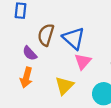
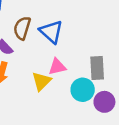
pink triangle: (83, 61) -> (57, 67), moved, turned 36

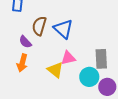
yellow triangle: (41, 81) -> (55, 70), turned -36

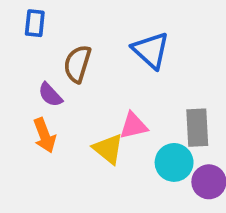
blue triangle: (63, 29) -> (151, 50), moved
orange arrow: (22, 63) -> (44, 135), turned -36

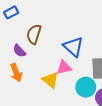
blue rectangle: (35, 23) -> (11, 12), turned 56
blue triangle: (151, 50) -> (73, 47), moved

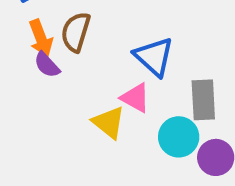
pink triangle: (64, 67) -> (135, 98), turned 42
orange arrow: (16, 73) -> (41, 38), moved

